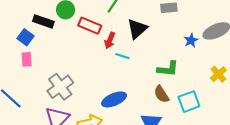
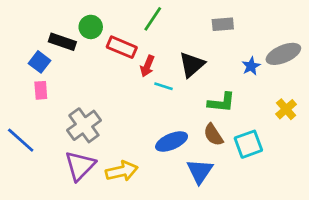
black triangle: (137, 29) -> (192, 65), moved
blue ellipse: (114, 99) -> (172, 141), moved

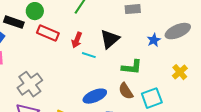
red rectangle: (122, 47) -> (48, 33), moved

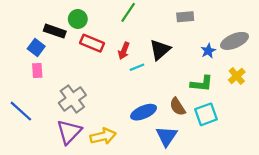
cyan line: (89, 55) -> (137, 67), turned -40
green L-shape: (132, 67) -> (202, 84), moved
yellow cross: (180, 72) -> (237, 76), moved

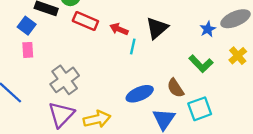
red arrow: (124, 51) -> (119, 29), turned 91
cyan line: (137, 67) -> (133, 46), turned -56
green L-shape: (202, 84) -> (201, 64), turned 40
cyan square: (206, 114) -> (200, 109), moved

